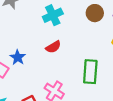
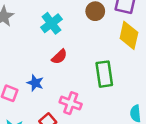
blue star: (18, 57) -> (35, 83), moved

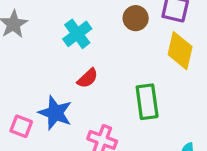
blue star: (35, 83) -> (55, 113), size x1.5

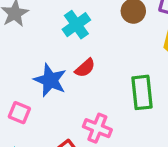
blue star: (55, 113) -> (50, 80), moved

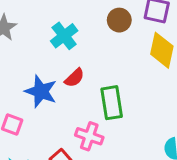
green rectangle: (142, 92) -> (112, 103), moved

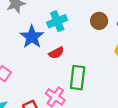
blue star: (41, 91) -> (32, 37), moved

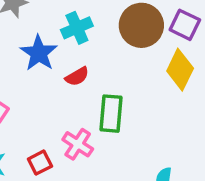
brown circle: (99, 21) -> (141, 25), size x1.6

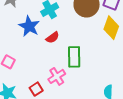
pink cross: (78, 144) -> (57, 76), turned 30

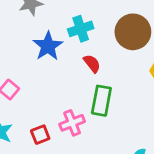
red semicircle: (53, 38) -> (92, 63), moved, turned -104

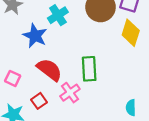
red semicircle: (92, 63) -> (49, 70), moved, size x1.6
red square: (40, 135) -> (39, 101), moved

